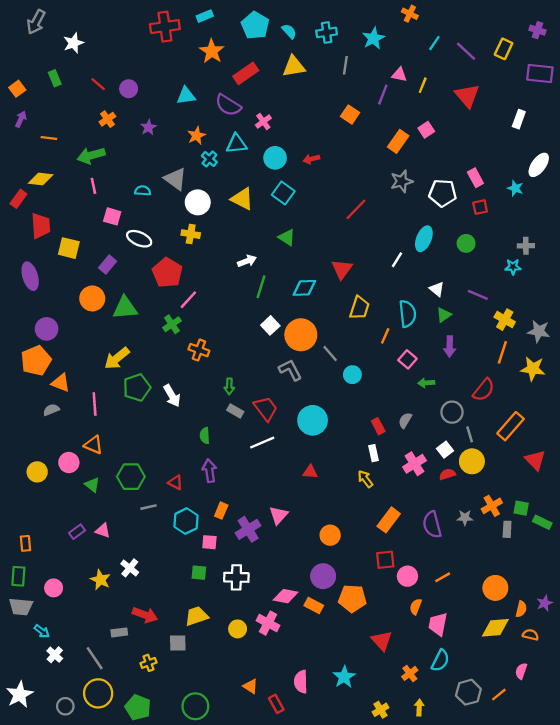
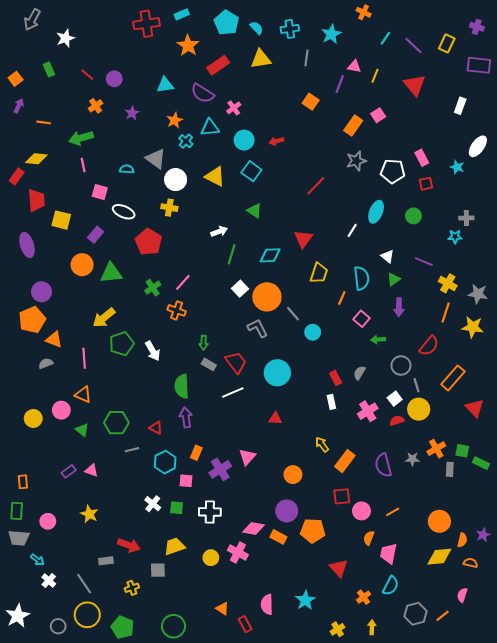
pink line: (188, 300) -> (183, 282), moved
green semicircle: (205, 436) -> (182, 386), size x1.6
yellow arrow: (365, 479) -> (322, 444), moved
white cross: (130, 568) -> (153, 504), moved

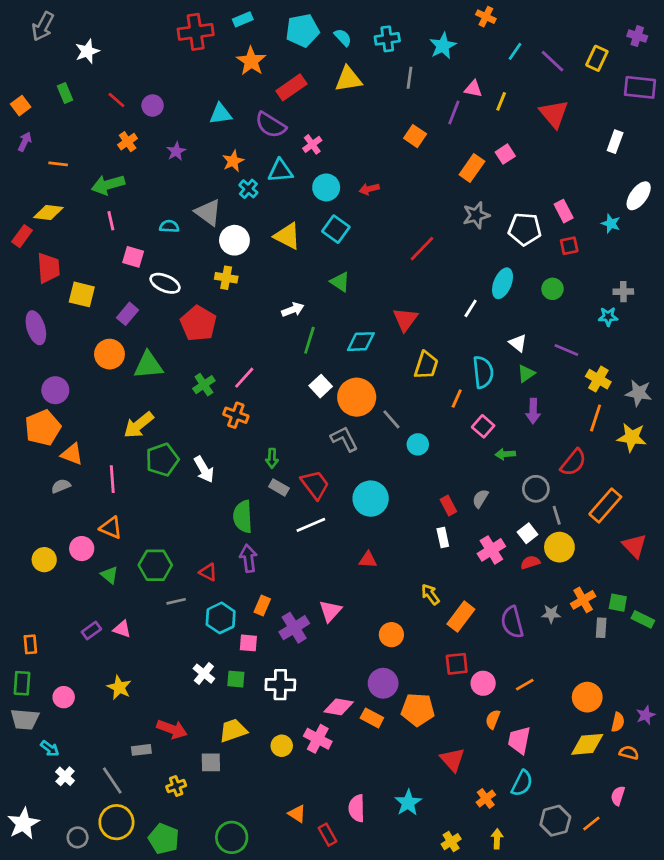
cyan pentagon: (226, 23) -> (303, 31), turned 30

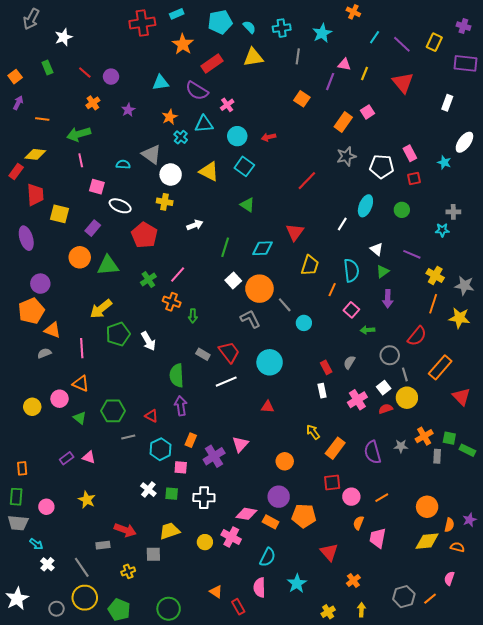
white arrow: (293, 310) -> (195, 225), moved
green arrow: (272, 458) -> (193, 316), moved
cyan semicircle: (522, 783) -> (268, 557), moved

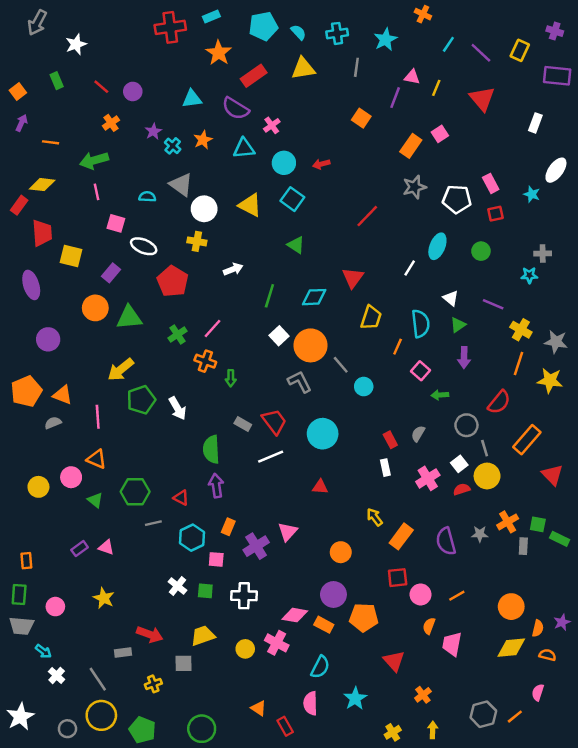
cyan cross: (181, 137) -> (173, 146), moved
orange pentagon: (31, 311) -> (26, 391), moved

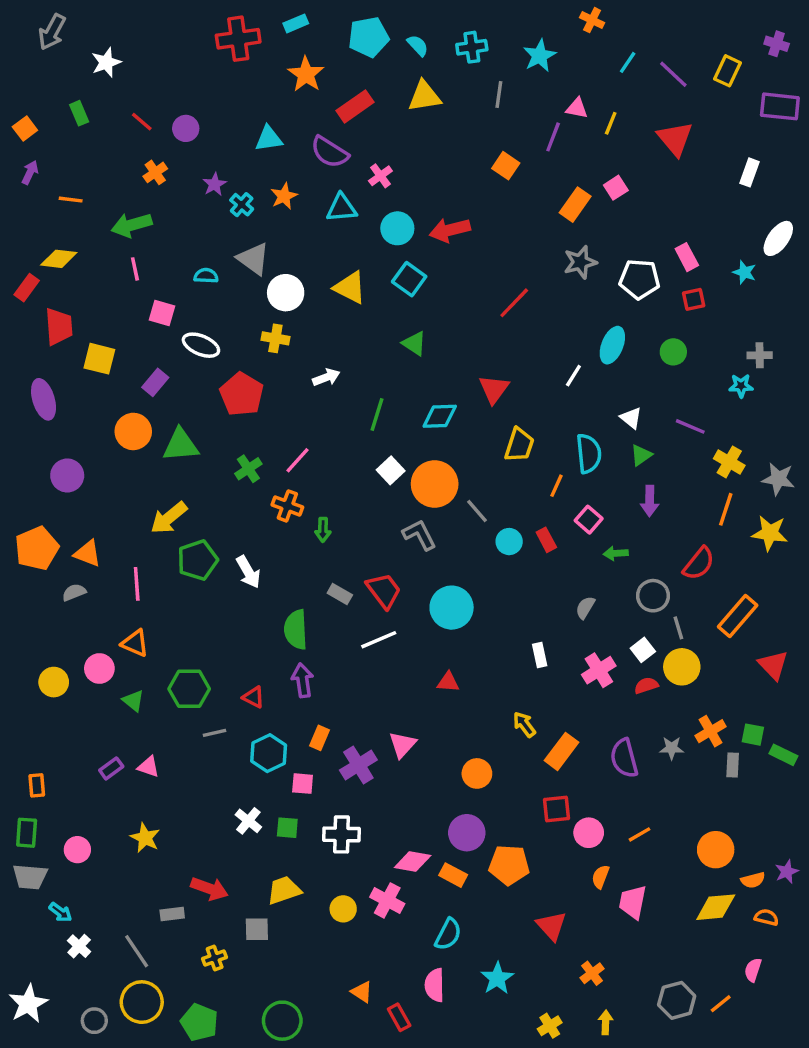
red arrow: (321, 164) -> (450, 230), size x1.6
red rectangle: (390, 440) -> (546, 540), moved
orange semicircle: (538, 628) -> (753, 880), turned 63

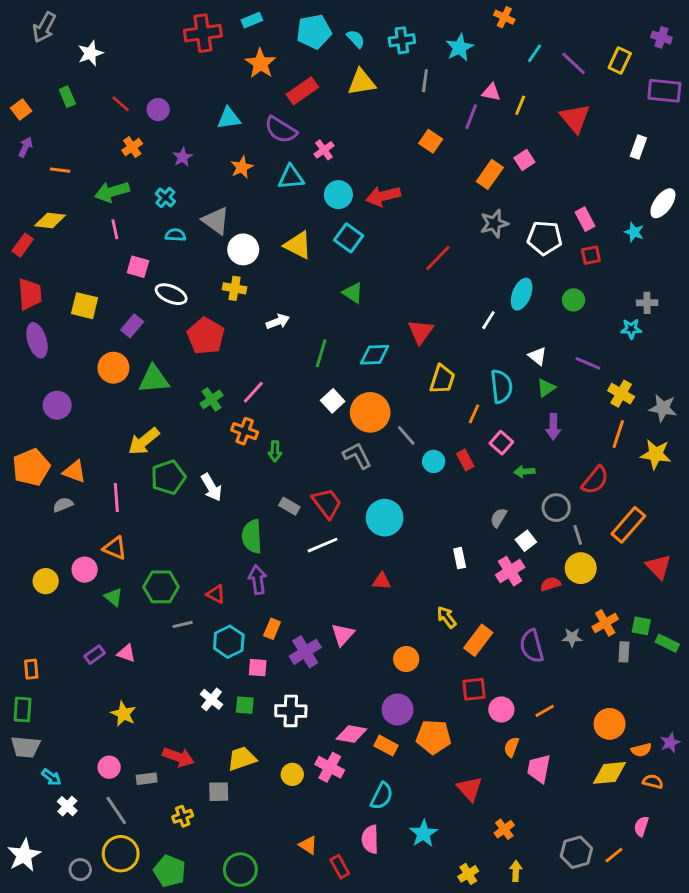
cyan cross: (242, 205) -> (165, 198), moved
red trapezoid: (59, 327) -> (30, 294), moved
white square: (643, 650) -> (526, 541), moved
pink circle: (77, 850) -> (109, 767), moved

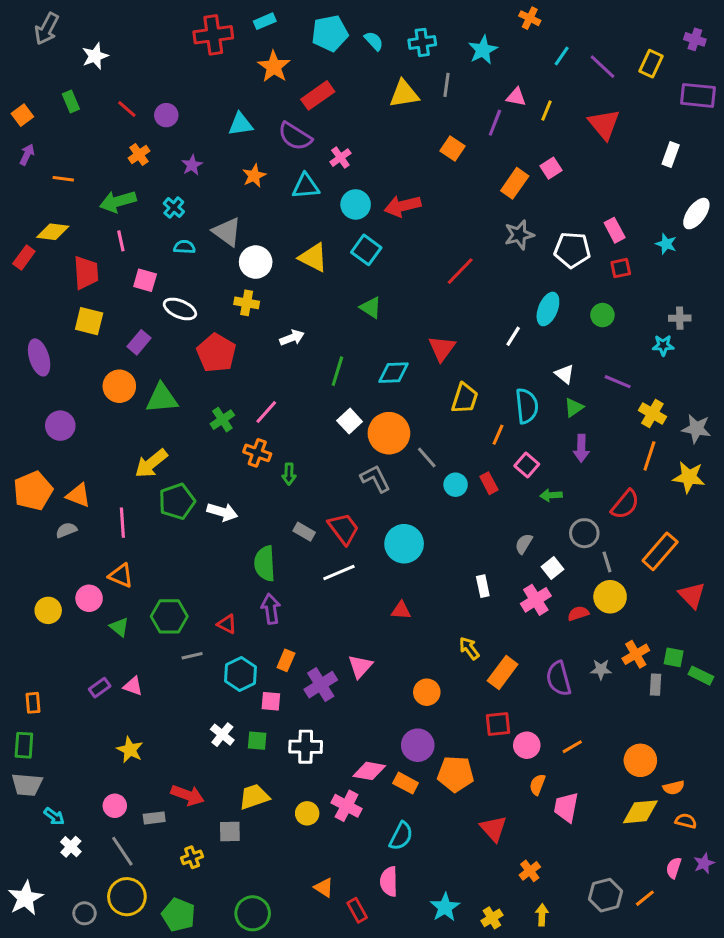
yellow triangle: (361, 82) -> (404, 94), moved
red trapezoid: (30, 294) -> (86, 273), moved
white arrow: (212, 487) -> (222, 512), turned -44
purple star: (670, 743) -> (704, 863), moved
cyan star: (424, 834) -> (445, 907), moved

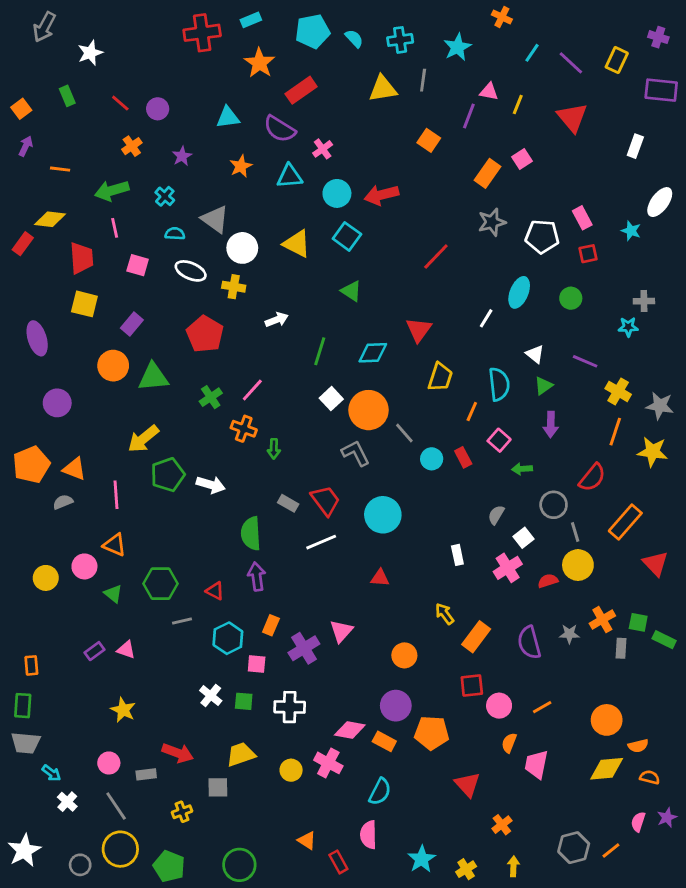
white ellipse: (180, 309) -> (191, 271), moved

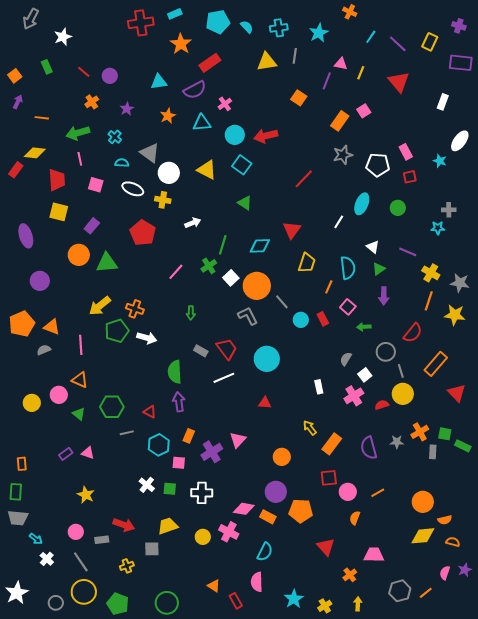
purple semicircle: (280, 129) -> (195, 90), turned -60
green cross: (211, 397) -> (209, 266), moved
orange cross: (244, 429) -> (135, 309), moved
pink trapezoid: (536, 764) -> (374, 555), moved, turned 80

